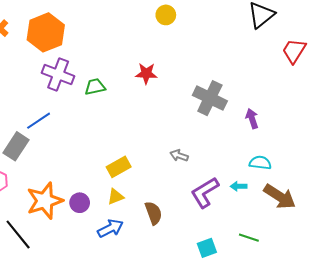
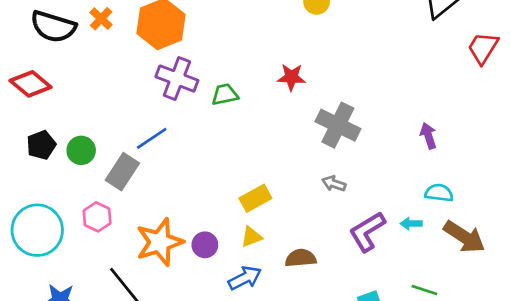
gray cross: (210, 98) -> (338, 125), moved
brown semicircle: (153, 213) -> (301, 258), turned -75

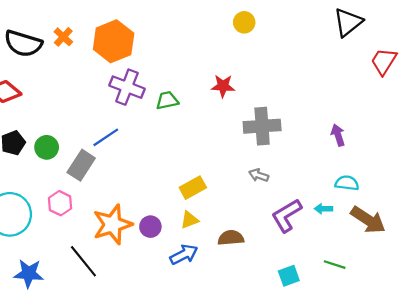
gray cross: (338, 125) -> (262, 126), turned -30

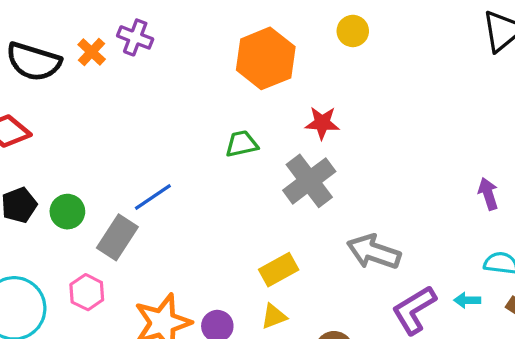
orange hexagon: (114, 41) -> (266, 58), moved
purple cross: (127, 87) -> (135, 37), moved, size x0.7
gray cross: (262, 126) -> (309, 181), moved, turned -33
gray arrow: (259, 175) -> (374, 252), size x1.8

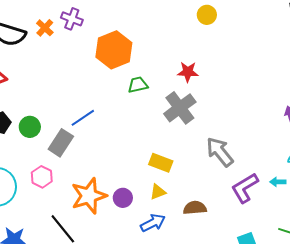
orange hexagon: (266, 58) -> (114, 50), moved
gray arrow: (374, 252) -> (220, 152), turned 32
yellow rectangle: (279, 270) -> (161, 163), turned 50

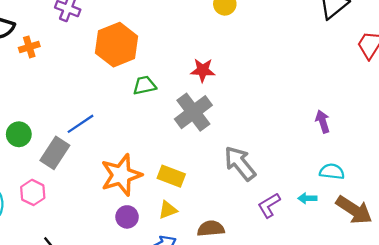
orange cross: (45, 28) -> (29, 47), moved, turned 30
purple L-shape: (245, 188) -> (269, 205), size x0.7
orange star: (89, 196) -> (121, 175), moved

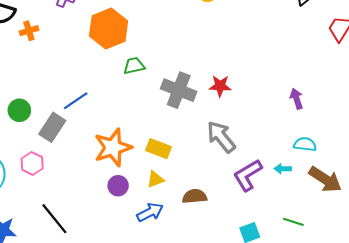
red star: (203, 70) -> (220, 86), moved
gray cross: (193, 112) -> (179, 90), turned -32
purple L-shape: (269, 205) -> (248, 175), size x1.4

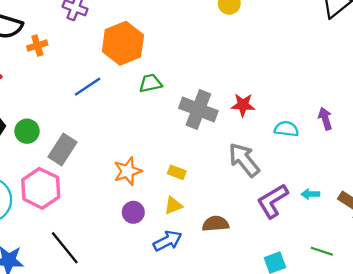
blue line: (76, 101) -> (88, 87), moved
cyan semicircle: (305, 144) -> (286, 129), moved
orange star: (113, 147) -> (128, 171), size x0.7
yellow rectangle: (158, 149) -> (177, 172), size x0.7
pink hexagon: (32, 163) -> (41, 188), size x1.6

